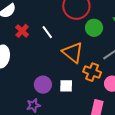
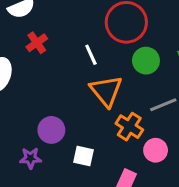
white line: (47, 32) -> (91, 55), moved
white square: (66, 86) -> (83, 156), moved

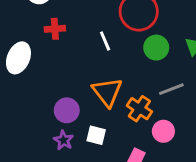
red cross: (37, 43) -> (55, 29), turned 30
orange triangle: (106, 91) -> (107, 92), moved
purple star: (30, 158) -> (63, 140), moved, turned 30

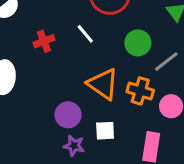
red cross: (55, 29) -> (44, 41), moved
green circle: (156, 48) -> (138, 43), moved

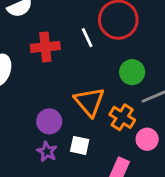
white line: (85, 34) -> (87, 38), moved
red cross: (44, 41) -> (45, 47), size x1.4

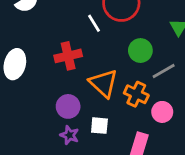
red cross: (45, 47) -> (68, 56), moved

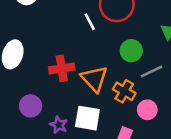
red cross: (68, 56) -> (62, 68), moved
purple circle: (68, 106) -> (31, 106), moved
white square: (99, 126) -> (87, 118), size x1.5

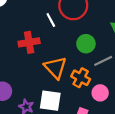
red cross: (62, 68) -> (29, 42), moved

